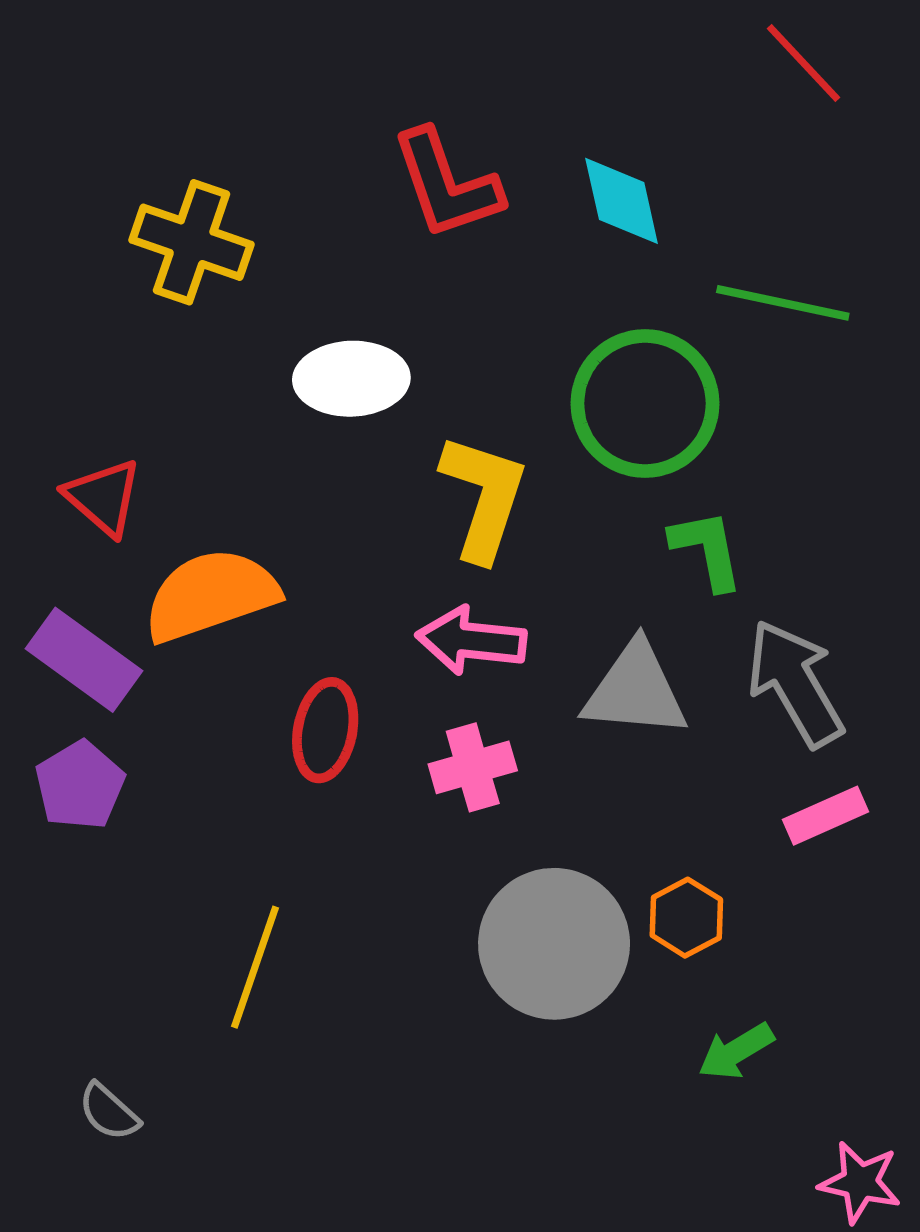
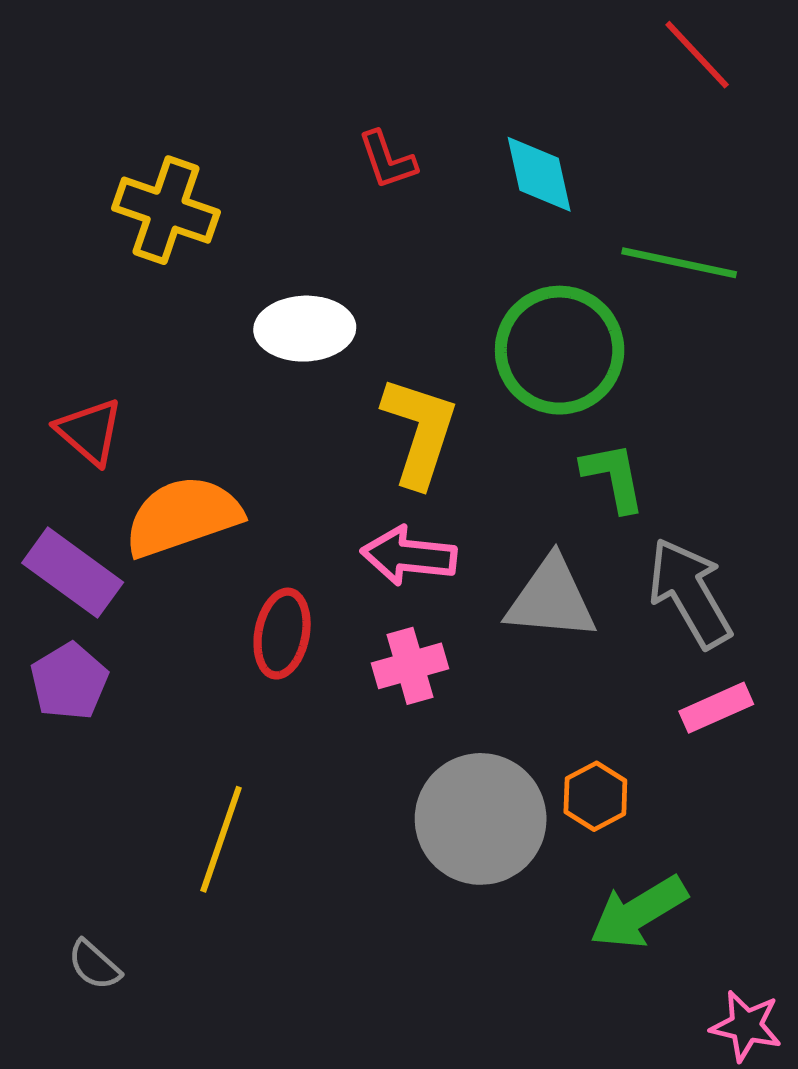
red L-shape: (447, 184) -> (387, 160), size x0.6
green arrow: (736, 1051) -> (638, 912), size x1.5

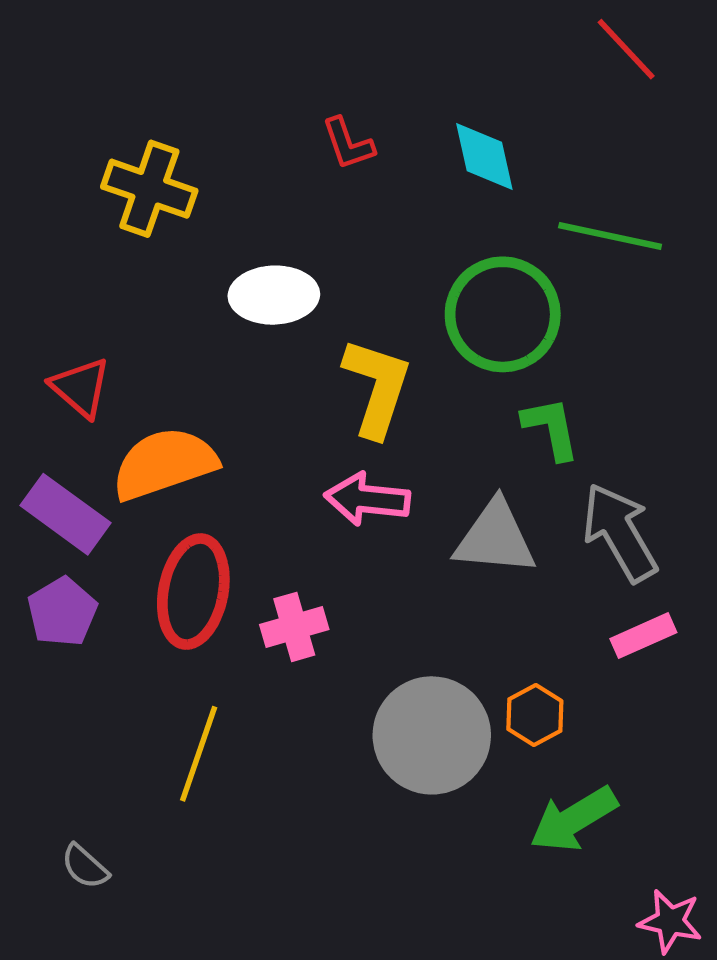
red ellipse: (282, 634) -> (193, 592), moved, size x1.4
pink cross: (410, 666) -> (294, 627), moved

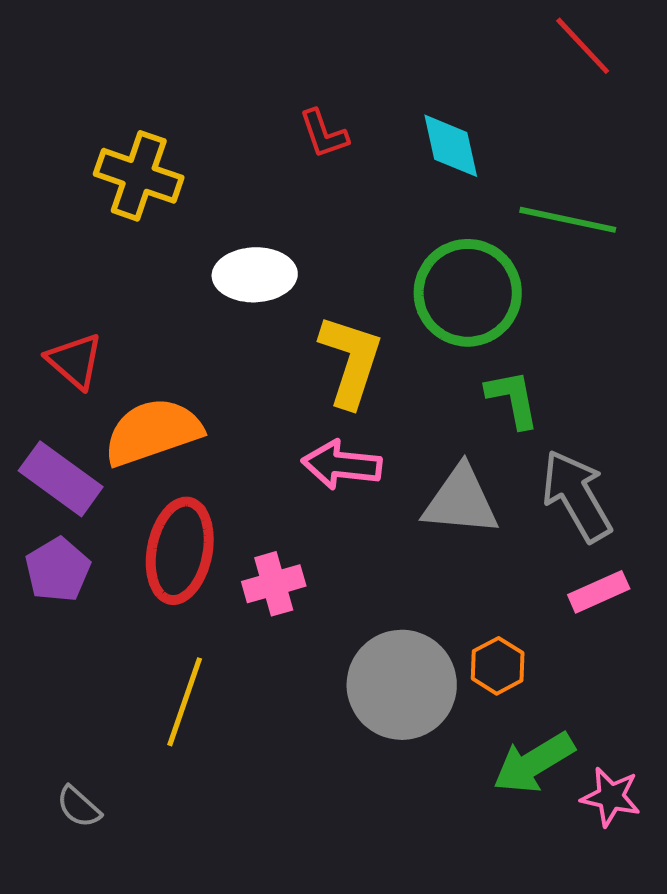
pink star: (670, 921) -> (611, 797), moved

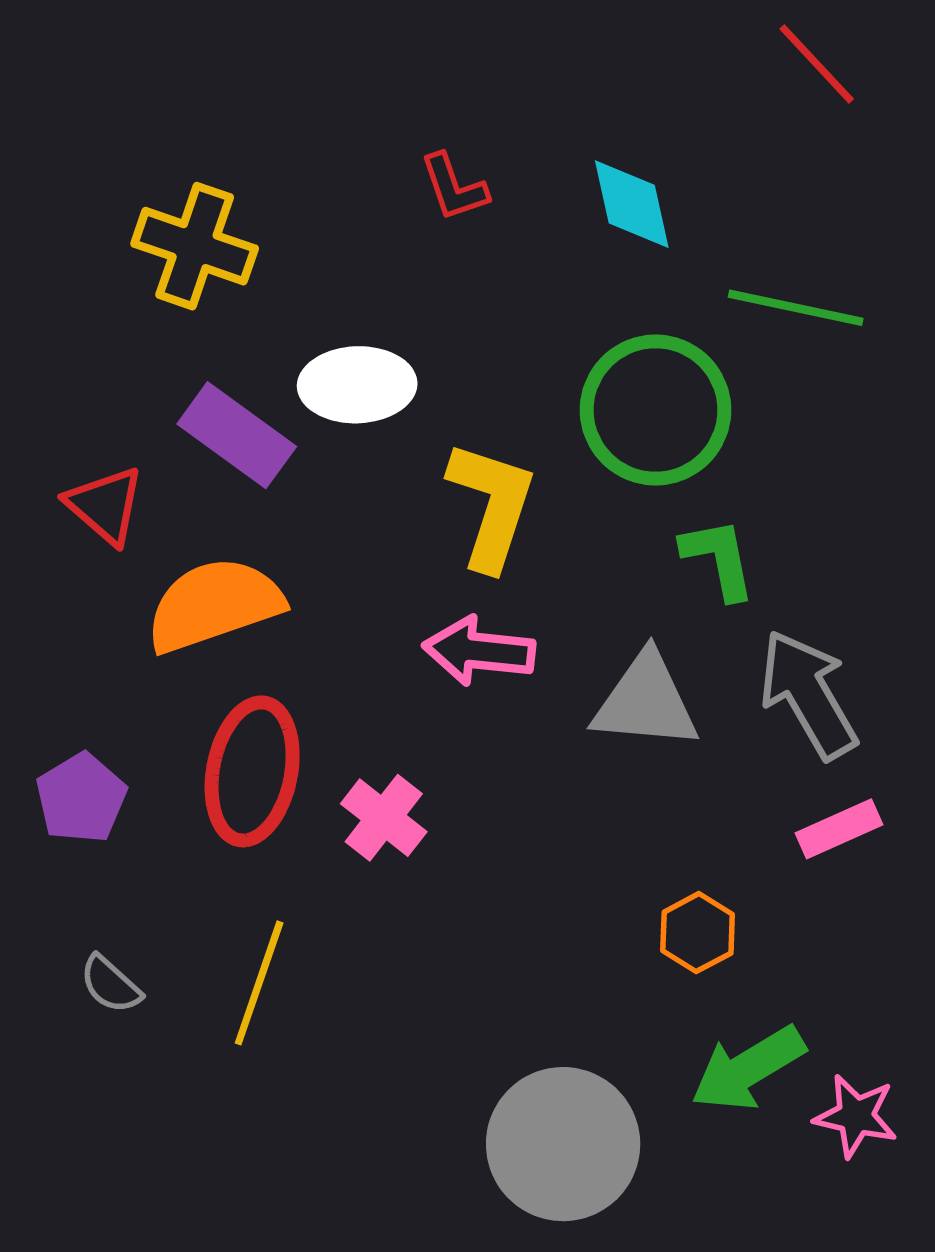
purple rectangle: (61, 479) -> (237, 435), moved
pink cross: (274, 584) -> (384, 818), turned -36
gray circle: (402, 685) -> (563, 1144), moved
gray semicircle: (79, 807) -> (111, 984), moved

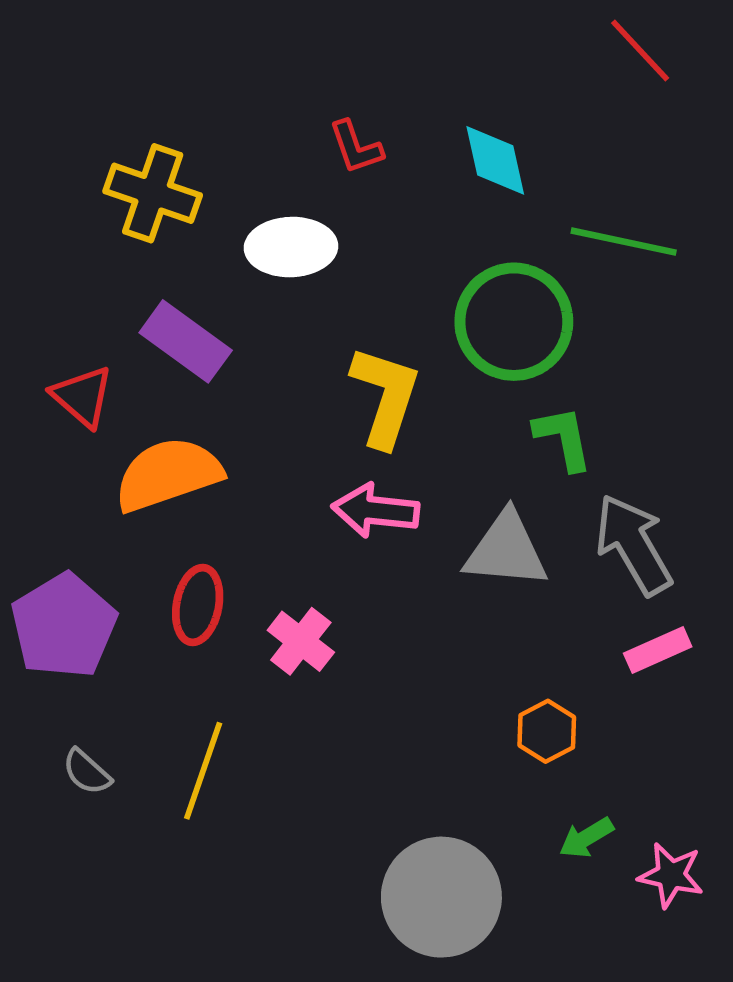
white ellipse: (357, 385) -> (291, 247), moved
red ellipse: (252, 771) -> (198, 605), size x0.7
purple pentagon: (81, 798) -> (64, 626), size x1.5
green arrow: (748, 1068) -> (586, 838), size x0.6

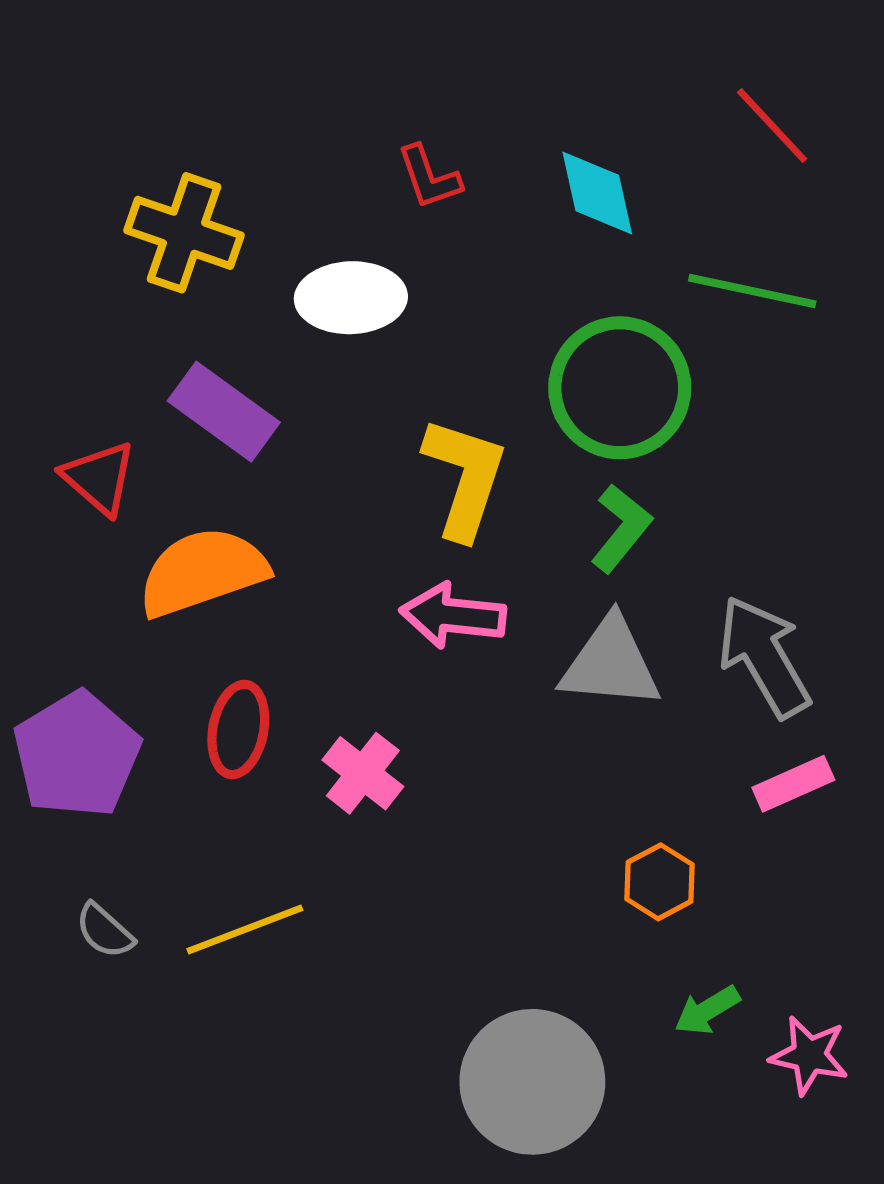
red line: (640, 51) -> (772, 126), moved
green L-shape: (563, 438) -> (621, 528), moved, turned 50
yellow line: (203, 771) -> (245, 930), turned 50

